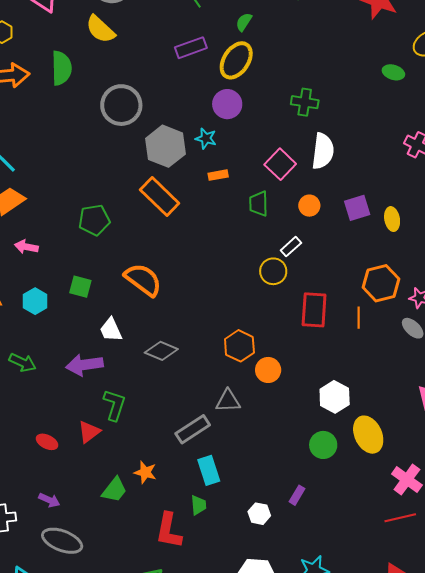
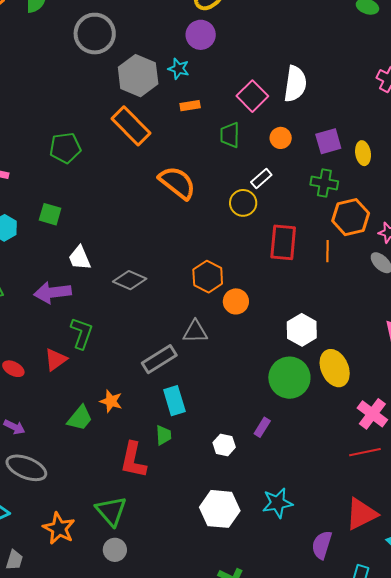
green cross: (305, 102) -> (324, 183), moved
orange semicircle: (143, 280) -> (177, 183), moved
green circle: (323, 445) -> (289, 378), size x1.5

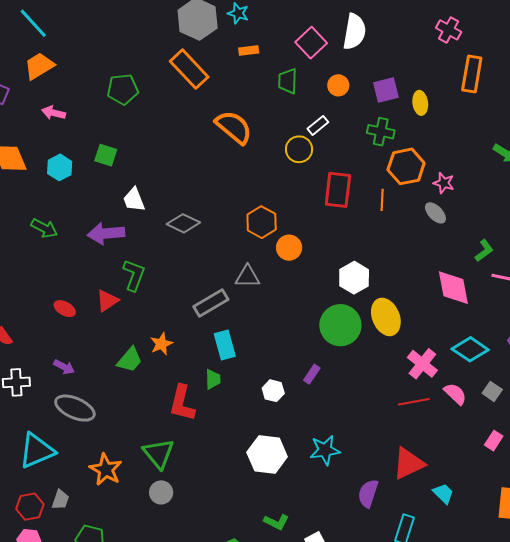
orange star: (111, 401) -> (161, 344), turned 30

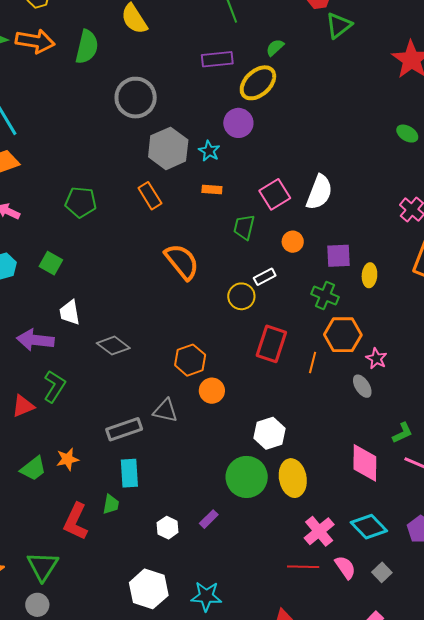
orange rectangle: (189, 69) -> (150, 196), size x0.7

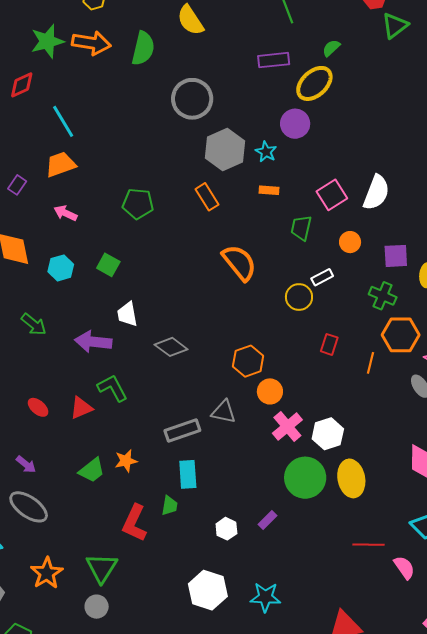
red rectangle: (271, 344) -> (329, 344), size x0.6
green L-shape: (54, 386) -> (112, 388), turned -60
pink cross: (319, 531) -> (287, 427), moved
red line: (303, 567) -> (368, 545), moved

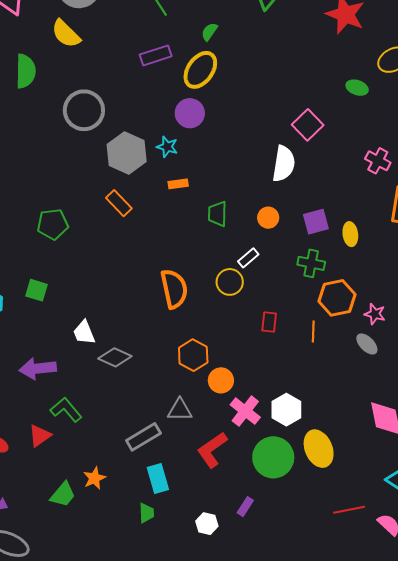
pink square: (332, 195) -> (308, 125), moved
orange semicircle: (239, 263) -> (174, 289), moved, turned 39
white trapezoid: (127, 314) -> (84, 332), moved
red L-shape: (134, 523) -> (212, 450), moved, turned 42

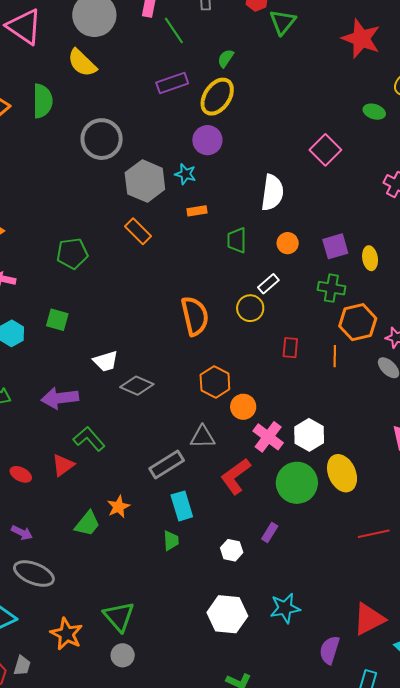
white semicircle: (284, 164) -> (272, 193), moved
white trapezoid: (84, 332) -> (106, 361), turned -84

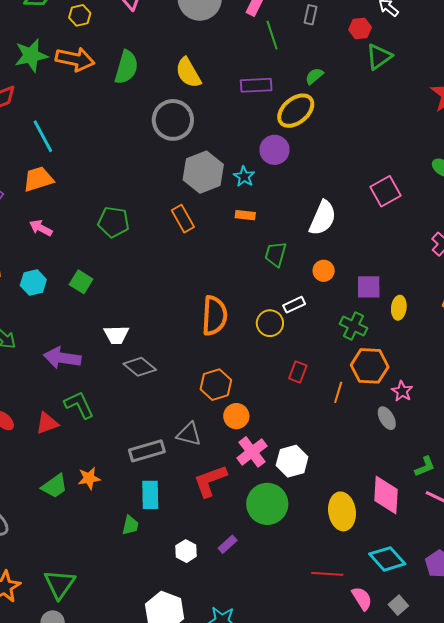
yellow semicircle: (82, 63) -> (188, 73), moved
yellow ellipse: (342, 473) -> (342, 511), moved

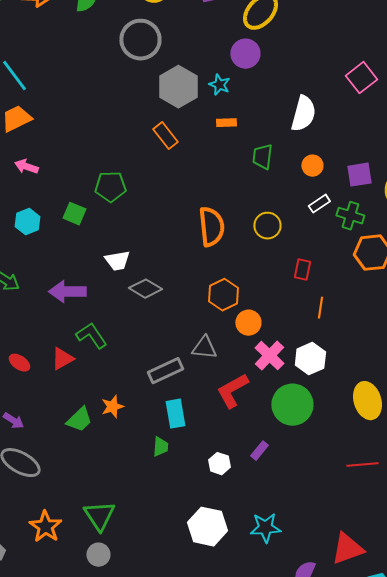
green pentagon: (114, 222) -> (110, 187), moved
white rectangle: (294, 305) -> (319, 204), moved
orange line: (338, 392) -> (320, 308), moved

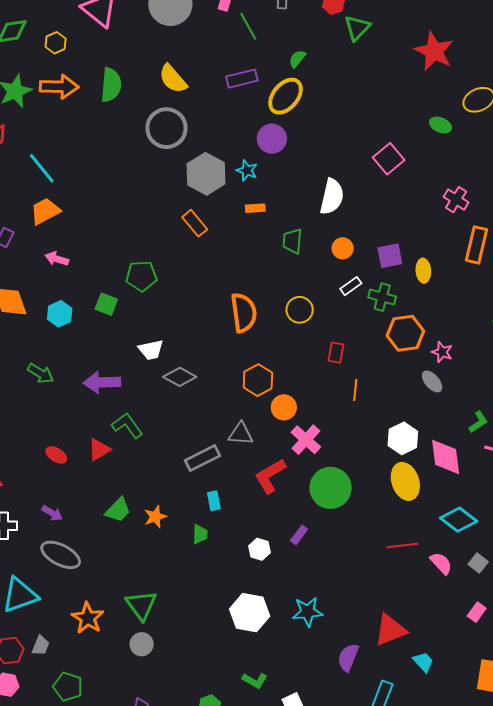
white hexagon: (310, 359) -> (403, 438), moved
orange star: (112, 407) -> (155, 517), moved
cyan rectangle: (175, 414) -> (214, 501), size x0.7

